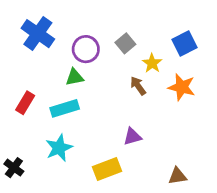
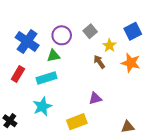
blue cross: (38, 34) -> (27, 41), moved

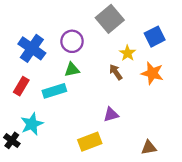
gray square: (90, 31) -> (110, 19), moved, size x1.6
green triangle: (54, 56) -> (72, 70), moved
cyan star: (42, 106) -> (32, 124), moved

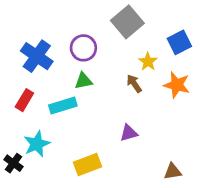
yellow rectangle: (90, 142) -> (88, 164), moved

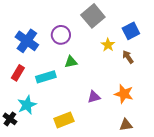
green triangle: (83, 81) -> (71, 62), moved
brown arrow: (134, 84) -> (128, 57), moved
orange star: (177, 85) -> (124, 94), moved

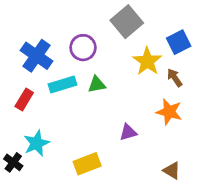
yellow star: (108, 45) -> (147, 61), size x1.5
cyan rectangle: (46, 77) -> (63, 84), moved
orange star: (124, 94) -> (169, 112), moved
brown triangle: (126, 125) -> (172, 171), turned 40

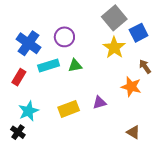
gray square: (127, 22) -> (114, 18), moved
brown arrow: (175, 78) -> (145, 67), moved
black cross: (13, 162) -> (18, 132), moved
yellow rectangle: (87, 164) -> (69, 109), moved

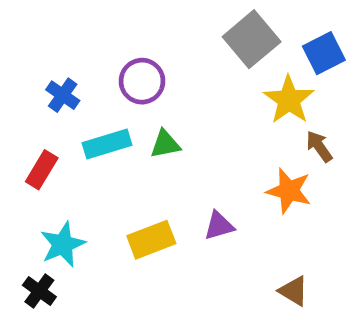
blue square: (139, 33) -> (324, 53), moved
blue cross: (29, 43) -> (63, 95), size x0.6
yellow star: (114, 48) -> (289, 100), moved

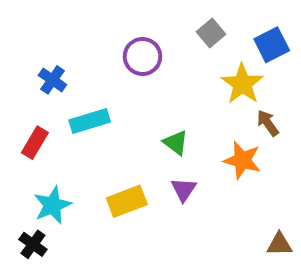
gray square: (252, 39) -> (211, 33), size x0.6
purple circle: (142, 81) -> (142, 56), moved
green triangle: (165, 144) -> (176, 143), moved, turned 48
purple triangle: (219, 226) -> (184, 190), turned -40
brown triangle: (294, 291) -> (279, 244), moved, turned -32

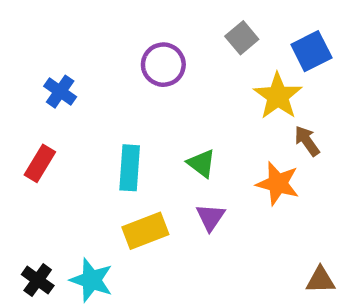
cyan rectangle: (90, 121) -> (130, 168), moved, turned -69
cyan star: (52, 205) -> (92, 280), moved, turned -30

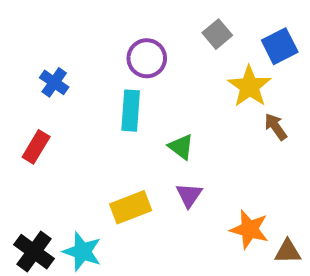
cyan rectangle: (130, 168) -> (131, 111), moved
orange star: (278, 184) -> (249, 229), moved
black cross: (38, 280) -> (34, 252), size x1.4

